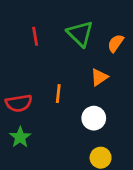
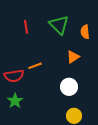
orange semicircle: (116, 43) -> (85, 32), turned -40
orange line: (58, 94) -> (35, 66), moved, turned 64

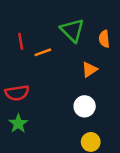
red line: (26, 27) -> (21, 41), moved
orange line: (35, 66) -> (43, 52), moved

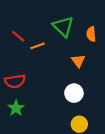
red line: (21, 41) -> (18, 36), turned -40
orange triangle: (89, 70) -> (78, 61), turned -32

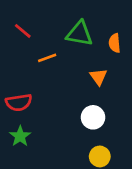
green triangle: (63, 27) -> (80, 34), turned -35
red line: (18, 36) -> (23, 31), moved

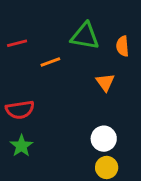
red line: (23, 31) -> (17, 43), moved, turned -54
white circle: (93, 117) -> (104, 139), moved

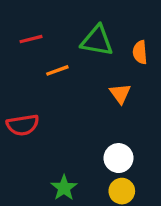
red line: (17, 43) -> (31, 39), moved
green star: (21, 146) -> (64, 188), moved

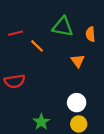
red line: (31, 39) -> (16, 33), moved
orange line: (57, 70) -> (37, 46), turned 64

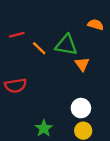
green triangle: (63, 27) -> (66, 45), moved
orange semicircle: (90, 34) -> (96, 25), moved, turned 112

